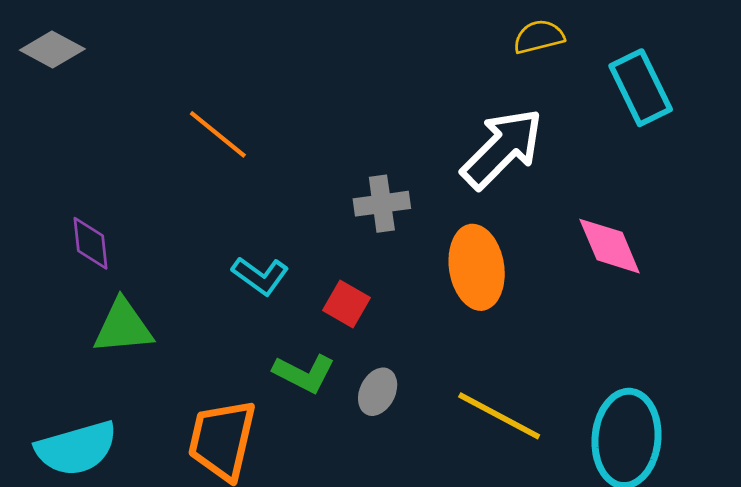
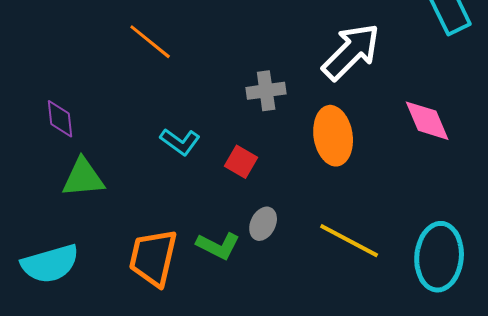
green L-shape: (304, 373) -> (218, 246), moved

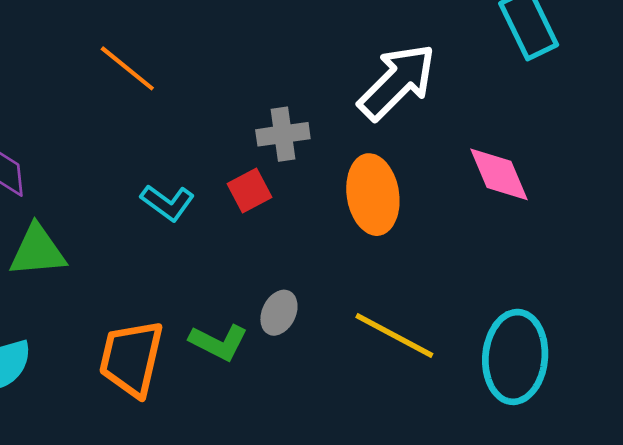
red square: (241, 162) -> (249, 191), moved, turned 32

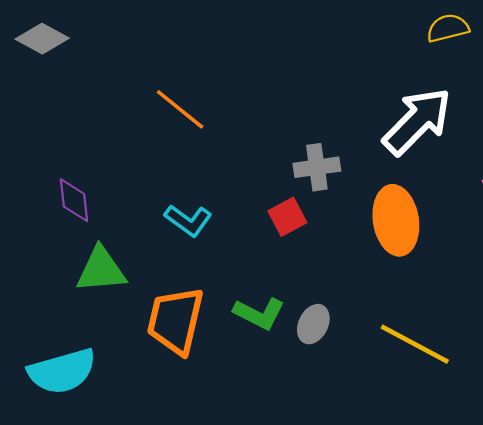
cyan L-shape: (168, 203) -> (188, 220), moved
green L-shape: (219, 342) -> (259, 313), moved
orange trapezoid: (131, 358) -> (175, 321), moved

